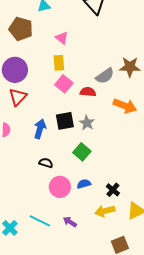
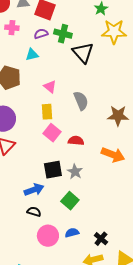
gray semicircle: (105, 76) -> (81, 101), moved, turned -78
blue arrow: (40, 129) -> (34, 190), moved, turned 54

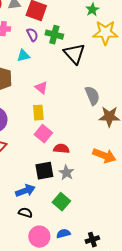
purple semicircle: (41, 34) -> (32, 35), turned 80
gray semicircle: (81, 101) -> (92, 96), moved
red semicircle: (76, 141) -> (61, 149), moved
black cross: (101, 239) -> (92, 240), turned 32

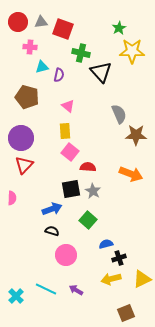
purple semicircle: (32, 35) -> (59, 75), moved, turned 40
cyan triangle: (23, 56) -> (42, 67), moved
blue semicircle: (63, 234) -> (106, 244), moved

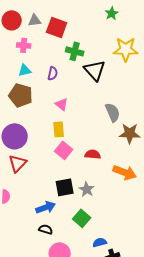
green star: (119, 28) -> (112, 13), moved
cyan triangle: (42, 67) -> (25, 70), moved
red semicircle: (88, 167) -> (93, 154), moved

